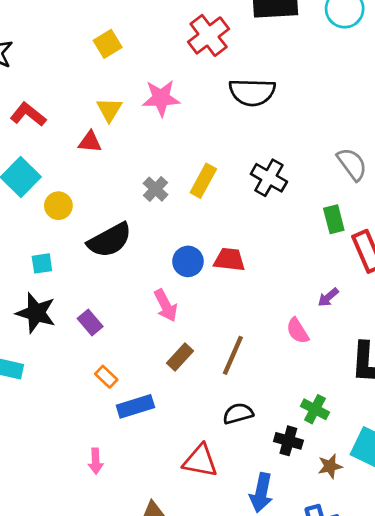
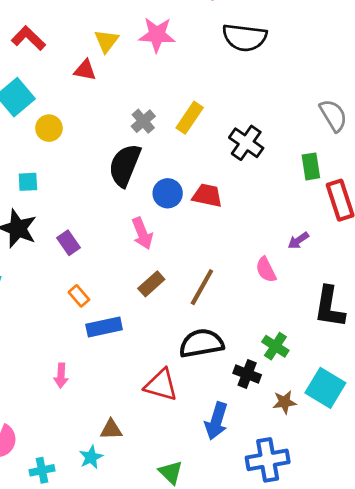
black cross: (269, 178) -> (246, 143), moved
black semicircle: (110, 240) -> (125, 165), moved, turned 135
black semicircle: (238, 414) -> (201, 343), size x1.5

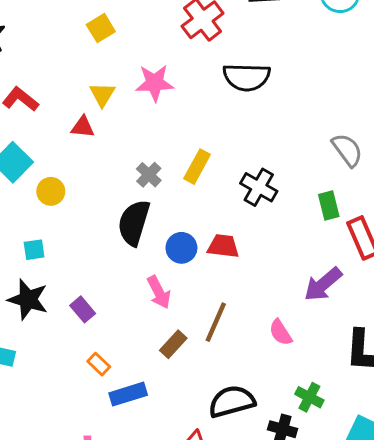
purple arrow: (298, 240) -> (323, 284), size x1.8
pink semicircle: (266, 270) -> (281, 332), moved
brown line: (202, 287) -> (216, 322), moved

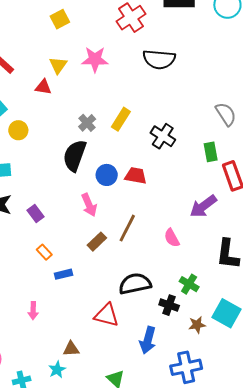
blue rectangle: (128, 394) -> (63, 274), size x0.7

